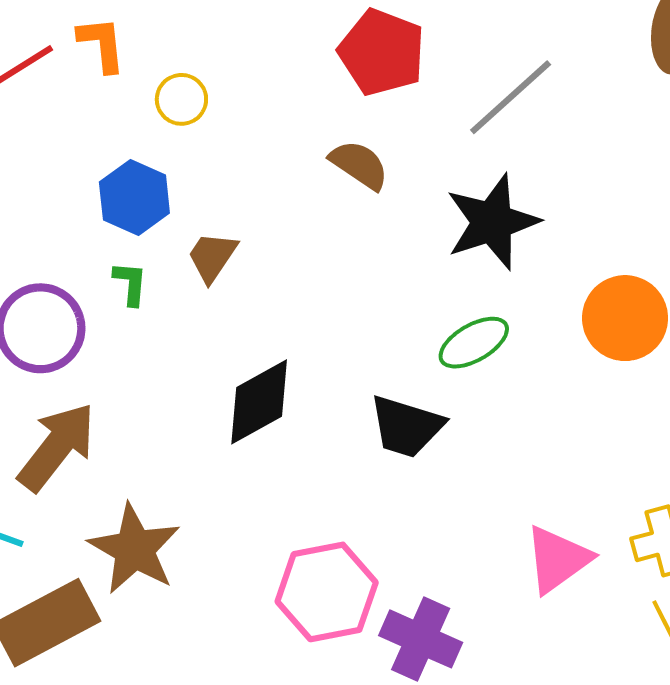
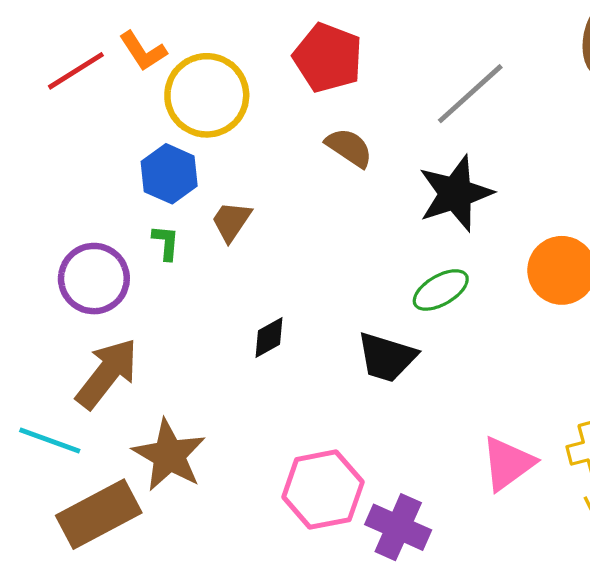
orange L-shape: (102, 44) -> (143, 51), turned 153
red pentagon: (382, 52) -> (328, 58), moved
yellow circle: (181, 99) -> (207, 95), size x2.0
black diamond: (259, 402) -> (269, 337), size x0.6

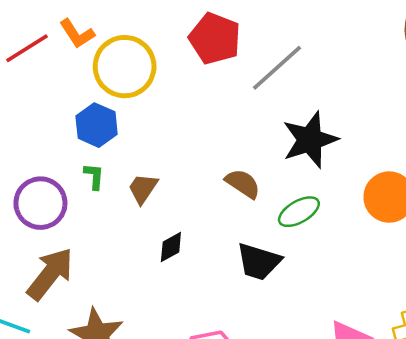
gray line: (470, 94) -> (277, 68), moved
brown semicircle: (349, 148) -> (243, 184), moved
brown trapezoid: (231, 221) -> (143, 188), moved

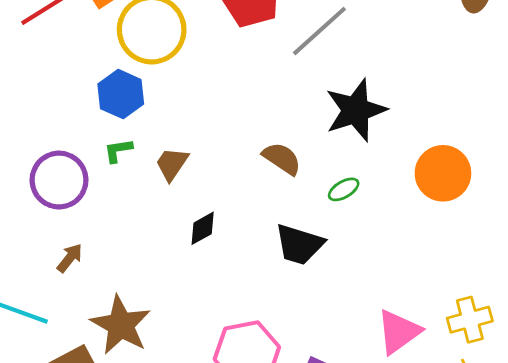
green L-shape: (94, 176) -> (118, 150), turned -104
green ellipse: (299, 212) -> (344, 189), size x0.7
brown arrow: (50, 274) -> (70, 258), size x0.5

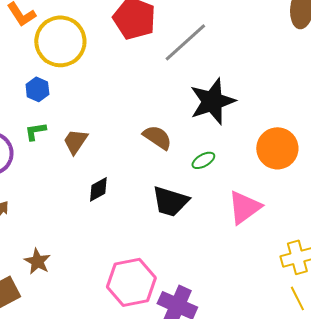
blue hexagon: (121, 94) -> (37, 89), size x0.7
brown star: (121, 325) -> (37, 261), size x0.6
pink triangle: (399, 332) -> (244, 207), moved

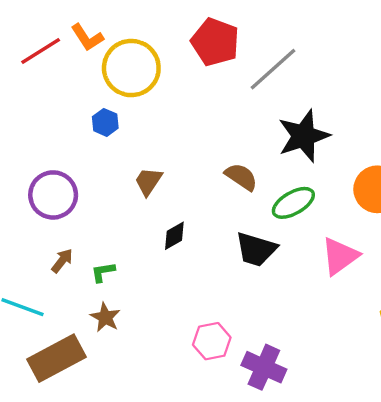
green L-shape: (35, 131) -> (103, 272), moved
green ellipse: (203, 160) -> (293, 203), size x1.6
pink hexagon: (131, 282) -> (212, 341), size x0.7

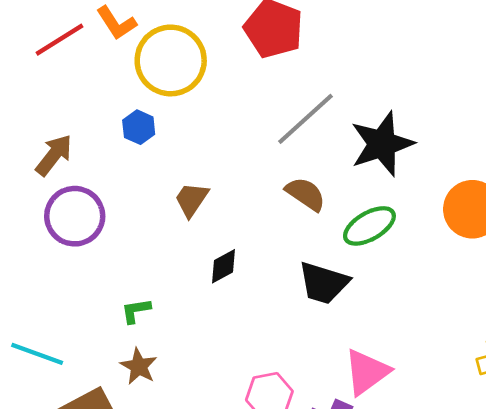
gray line: (273, 69) -> (306, 119), moved
pink triangle: (340, 256) -> (367, 372), moved
brown arrow: (62, 261) -> (54, 155), moved, size x1.4

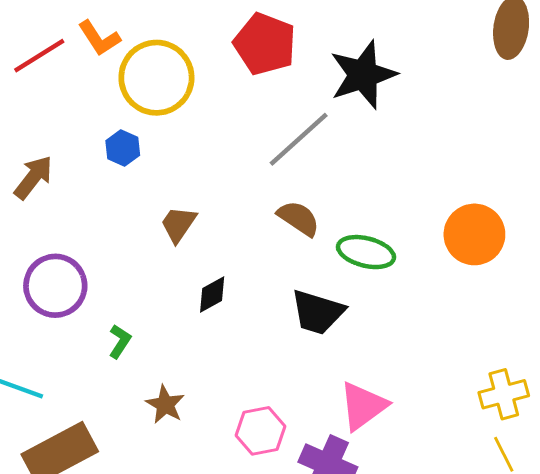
black star: (382, 144) -> (363, 75), moved
purple circle: (75, 216) -> (55, 286), moved
green ellipse: (369, 226) -> (366, 252), turned 44
green L-shape: (136, 311) -> (120, 341), turned 132
brown star: (139, 366) -> (165, 404), moved

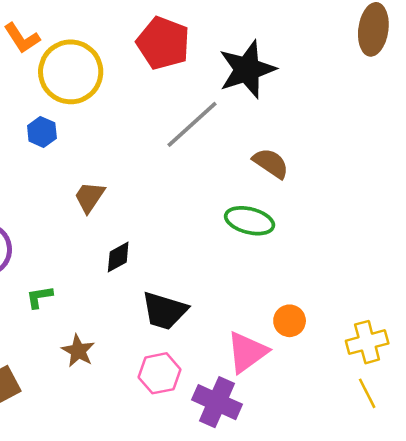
brown semicircle: (299, 218) -> (271, 163), moved
orange circle: (474, 234) -> (290, 321), moved, size x0.6
black trapezoid: (318, 312) -> (164, 311), moved
green L-shape: (120, 341) -> (39, 297), turned -132

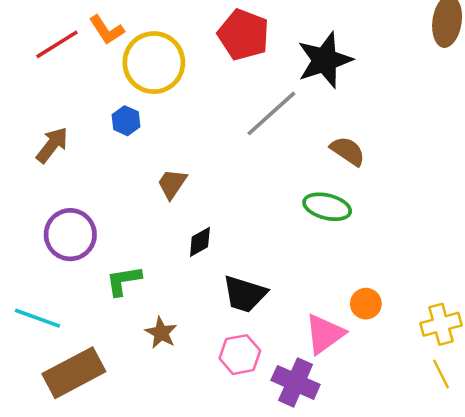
green L-shape: (39, 297) -> (124, 281), size x1.4

